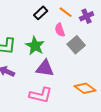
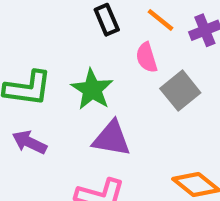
black rectangle: (41, 13) -> (107, 20), turned -72

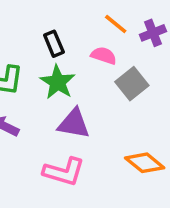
black rectangle: (107, 20) -> (54, 44), moved
pink semicircle: (147, 58) -> (104, 56), turned 125

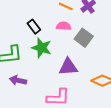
purple triangle: (74, 124) -> (68, 67), moved

